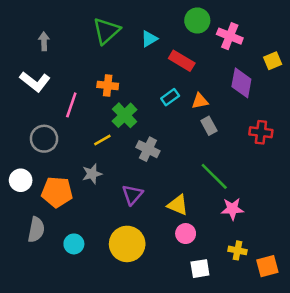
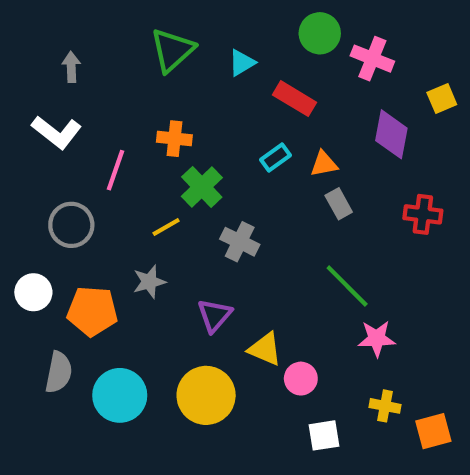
yellow triangle: (178, 205) -> (265, 349), moved
cyan circle: (74, 244) -> (120, 395), size x1.6

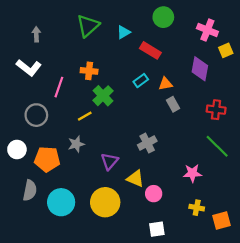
pink cross: (372, 59) -> (207, 30), moved
gray cross: (240, 242) -> (147, 143), moved, turned 36
green line: (347, 286) -> (217, 146), moved
white square: (324, 435) -> (157, 229), moved

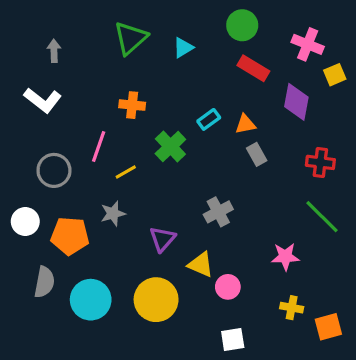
red rectangle: (150, 50) -> (253, 68), moved
pink line: (59, 87) -> (99, 146), moved
green cross: (103, 96) -> (170, 146), moved

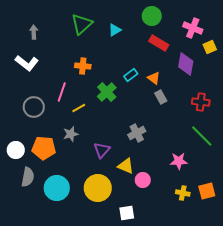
orange triangle: (245, 124) -> (154, 78), turned 48
white circle: (25, 221) -> (16, 150), moved
orange square: (328, 327) -> (207, 191), moved
white square: (233, 340) -> (127, 213), moved

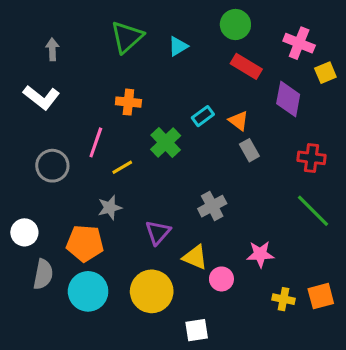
orange pentagon: (44, 148) -> (85, 243), moved
pink star: (179, 161) -> (260, 254), moved

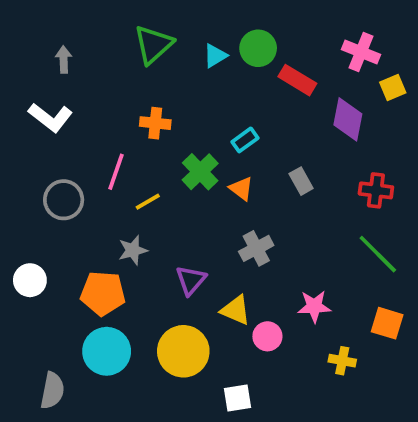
green circle: (235, 25) -> (258, 48), moved
orange triangle: (239, 121) -> (241, 189), moved
gray semicircle: (43, 274) -> (52, 391), moved
orange square: (321, 296) -> (387, 323), moved, turned 32

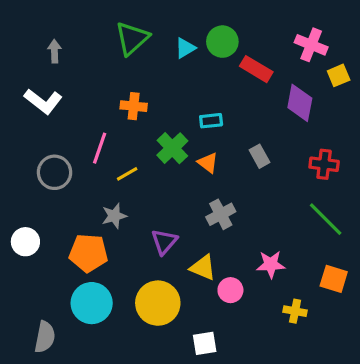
cyan rectangle: (245, 140) -> (211, 121), turned 30

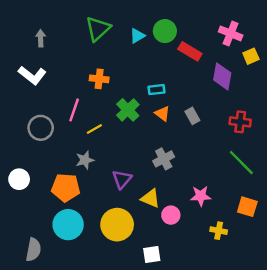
orange triangle: (208, 163) -> (162, 113), moved

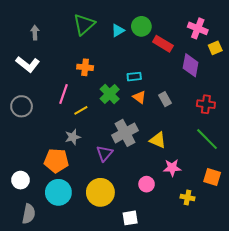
gray circle: (41, 128) -> (22, 106), moved
gray cross: (164, 159) -> (125, 133), moved, size x1.4
white circle: (19, 179) -> (20, 180), moved
yellow triangle: (151, 198) -> (158, 140), moved

